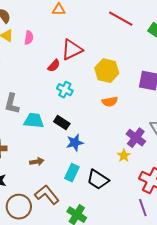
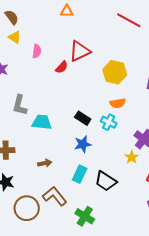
pink semicircle: (29, 38) -> (37, 51), moved
cyan cross: (65, 90) -> (109, 122), moved
black rectangle: (62, 123) -> (83, 118), moved

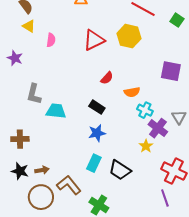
red semicircle: (62, 67) -> (107, 78), moved
yellow hexagon: (115, 72) -> (129, 36), moved
cyan cross: (109, 122) -> (145, 110), moved
brown arrow: (45, 163) -> (42, 170), moved

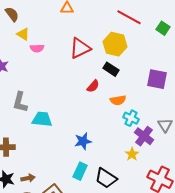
yellow triangle: (29, 26) -> (23, 34), moved
pink semicircle: (51, 40) -> (37, 48), turned 80
black rectangle: (97, 107) -> (111, 69), moved

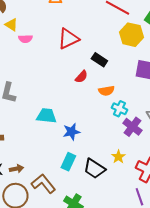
yellow hexagon: (115, 44) -> (131, 35), moved
cyan trapezoid: (42, 119) -> (46, 116), moved
yellow star: (132, 154) -> (118, 157), moved

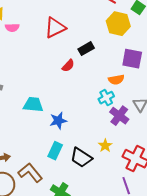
black rectangle: (99, 60) -> (86, 49), turned -63
orange semicircle: (106, 91) -> (116, 80), moved
cyan cross: (119, 109) -> (106, 98), turned 35

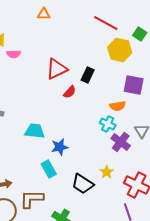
red triangle: (55, 28) -> (57, 69), moved
black rectangle: (86, 49) -> (88, 75), turned -35
cyan cross: (106, 98) -> (108, 124), turned -35
cyan rectangle: (55, 151) -> (49, 169), moved, turned -54
brown L-shape: (30, 173) -> (32, 199), turned -50

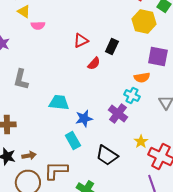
red triangle: (57, 69) -> (81, 40), size x0.7
purple cross: (121, 142) -> (118, 114), moved
yellow star: (107, 172) -> (141, 142), moved

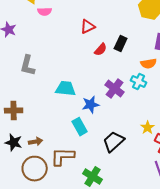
black rectangle: (112, 46) -> (121, 44), moved
purple cross: (118, 114) -> (115, 89), moved
black trapezoid: (107, 156) -> (114, 142), turned 105

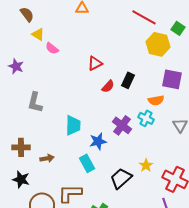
pink semicircle: (45, 12) -> (52, 48), turned 40
cyan trapezoid: (66, 89) -> (73, 125), turned 85
yellow star: (148, 128) -> (146, 165), moved
brown arrow: (36, 142) -> (47, 158), moved

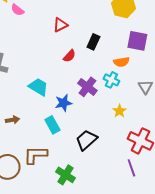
red semicircle: (108, 86) -> (69, 56), moved
cyan trapezoid: (73, 125) -> (38, 87), turned -60
yellow star: (146, 165) -> (119, 111), moved

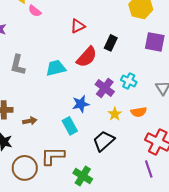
red semicircle: (69, 56) -> (87, 57), size x1.6
orange semicircle: (121, 62) -> (139, 112), moved
cyan trapezoid: (38, 87) -> (56, 68), moved, turned -45
yellow star: (119, 111) -> (115, 114), moved

